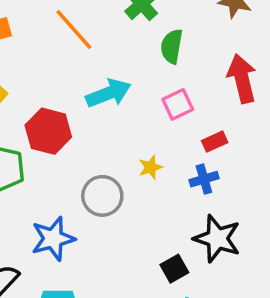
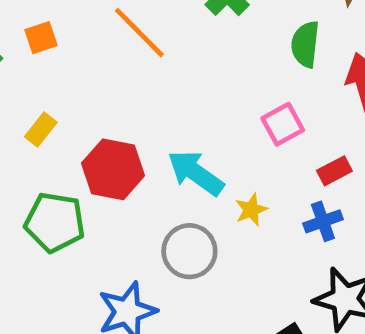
green semicircle: (172, 46) -> (305, 44), moved
cyan arrow: (108, 93) -> (196, 173), moved, turned -120

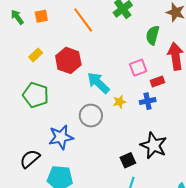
red hexagon: (113, 169) -> (68, 60), moved
red rectangle: (334, 171) -> (157, 82), moved
blue cross: (323, 221) -> (148, 101), moved

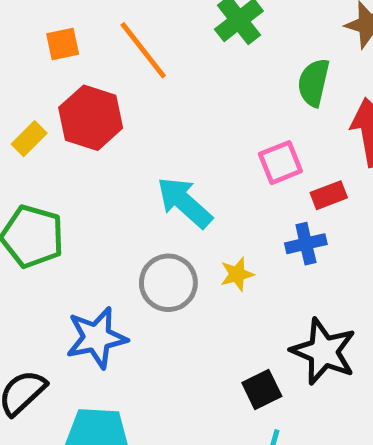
orange square: (41, 16) -> (63, 44), moved
red hexagon: (68, 60) -> (91, 118), moved
yellow star: (120, 102) -> (237, 274), moved

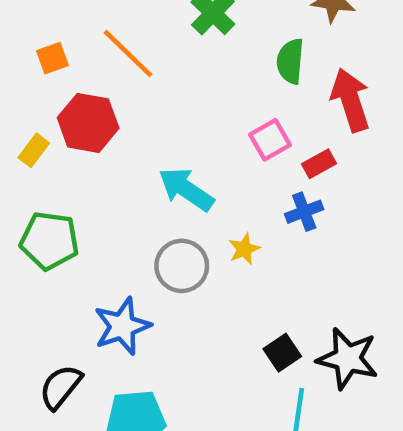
black star: (324, 351) -> (348, 358), moved

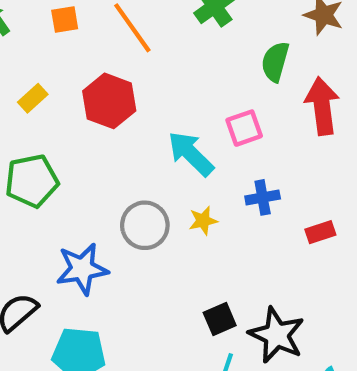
red hexagon: (88, 123) -> (109, 101), moved
red rectangle: (319, 164) -> (320, 232), moved
cyan arrow: (186, 189) -> (191, 154), moved
green pentagon: (49, 241) -> (32, 181), turned -30

